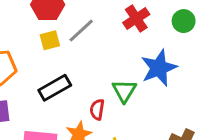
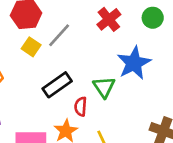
yellow square: (50, 40) -> (31, 47), turned -36
black rectangle: (55, 88) -> (57, 85), moved

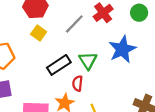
gray line: (59, 35) -> (74, 24), moved
green triangle: (104, 87) -> (88, 61), moved

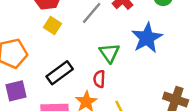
black rectangle: (59, 65) -> (60, 73), moved

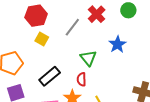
blue star: (147, 38) -> (117, 44), size x0.7

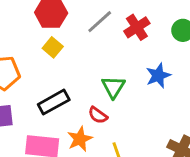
gray line: (72, 27) -> (100, 22), moved
red semicircle: (81, 79) -> (98, 115), turned -64

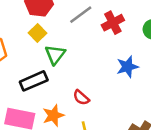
green triangle: (113, 87) -> (55, 54), moved
red semicircle: (98, 115) -> (81, 97), moved

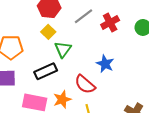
blue star: (127, 67) -> (105, 64), moved, turned -30
red semicircle: (81, 97) -> (85, 84), size x1.5

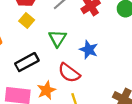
green triangle: (63, 49) -> (57, 38), moved

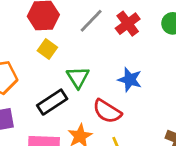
green triangle: (57, 38) -> (78, 77), moved

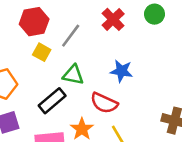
gray line: (91, 21) -> (71, 36), moved
green triangle: (78, 77) -> (73, 75), turned -40

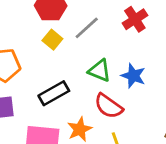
green triangle: (73, 75) -> (100, 71), moved

